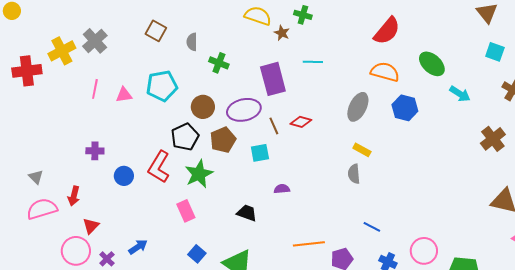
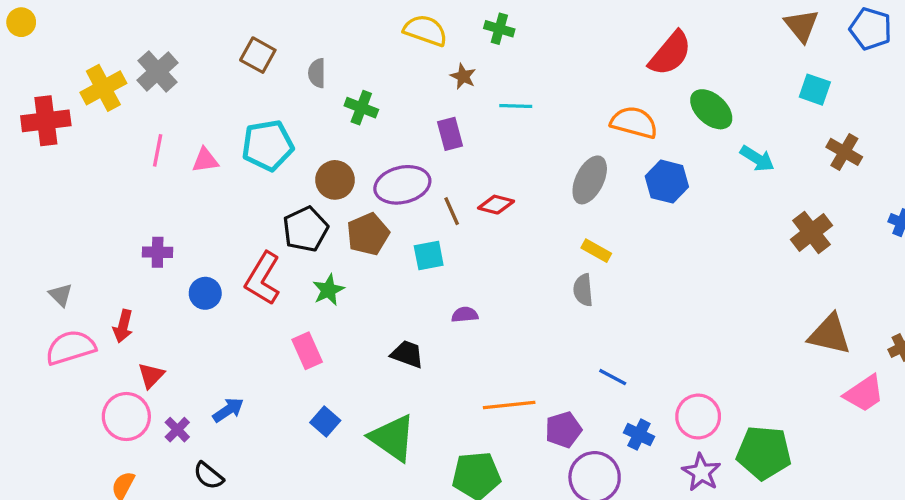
red semicircle: (387, 31) -> (670, 53), moved
brown star: (282, 33) -> (463, 76), moved
purple rectangle: (273, 79) -> (450, 134), size x0.6
green star: (199, 174) -> (328, 290), size x0.7

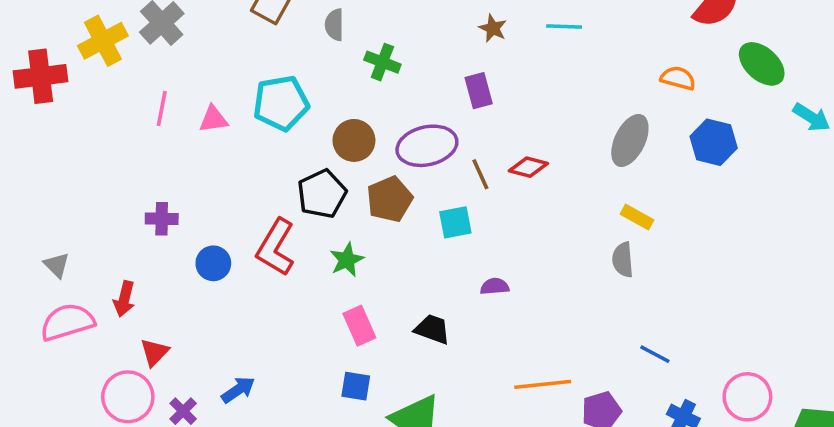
cyan line: (516, 106) -> (564, 27), moved
orange semicircle: (634, 122) -> (678, 78), size x0.7
pink rectangle: (307, 351) -> (359, 326), moved
blue square: (325, 421) -> (356, 386), moved, turned -32

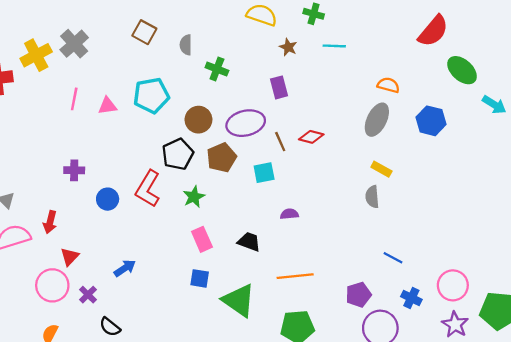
orange semicircle: (678, 78) -> (388, 85), moved
orange line: (543, 384) -> (295, 276), moved
blue arrow: (238, 390) -> (125, 268), moved

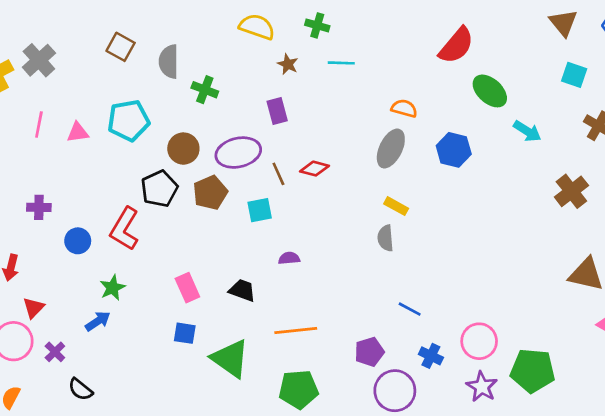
gray semicircle: (186, 45) -> (169, 62), size x1.4
green star: (194, 197) -> (113, 288), moved

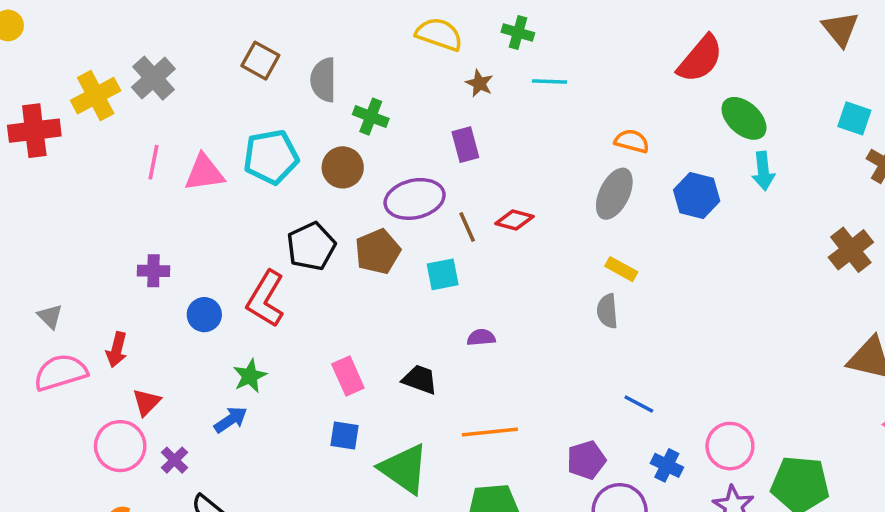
cyan square: (574, 75) -> (854, 118), moved
cyan arrow: (527, 131) -> (763, 171), moved, turned 52
pink triangle: (78, 132) -> (204, 173), size x1.4
brown circle: (183, 149) -> (343, 167), moved

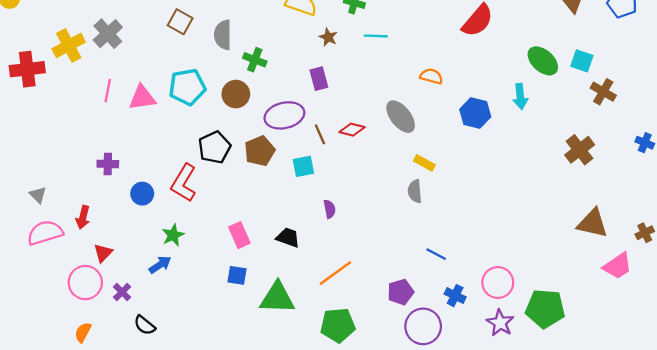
green ellipse: (744, 118) -> (543, 61), moved
gray ellipse: (614, 194) -> (401, 117), moved, turned -64
purple semicircle: (481, 337) -> (329, 209), turned 84
orange line: (490, 432) -> (335, 273), turned -30
green triangle: (404, 469) -> (277, 298), turned -33

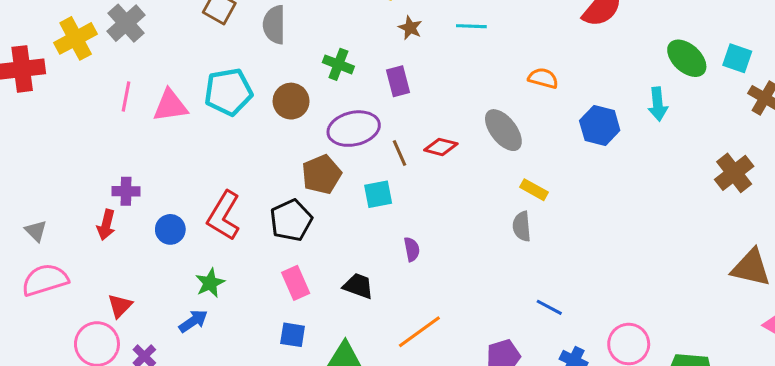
green cross: (255, 60) -> (338, 64), moved
black pentagon: (214, 147) -> (291, 220), moved
red arrow: (83, 217) -> (106, 225), moved

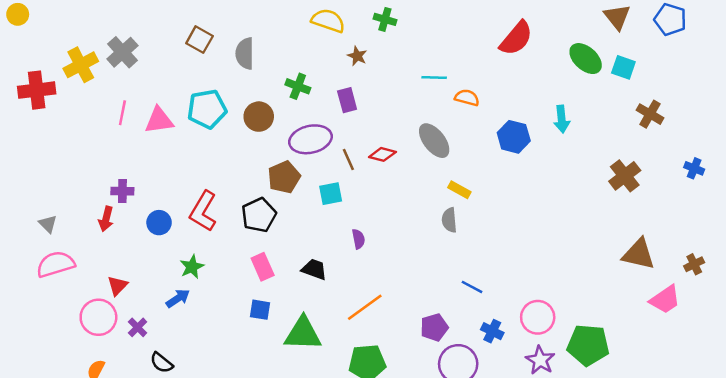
cyan line: (471, 26) -> (434, 77), moved
green ellipse: (687, 58) -> (586, 59), moved
cyan square: (737, 58) -> (623, 67), moved

